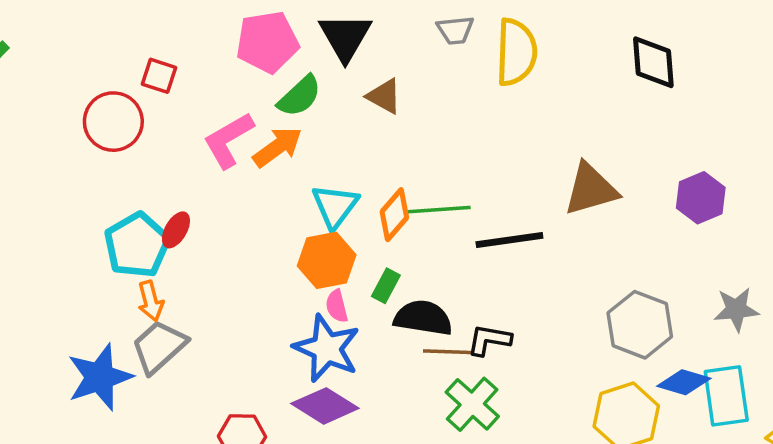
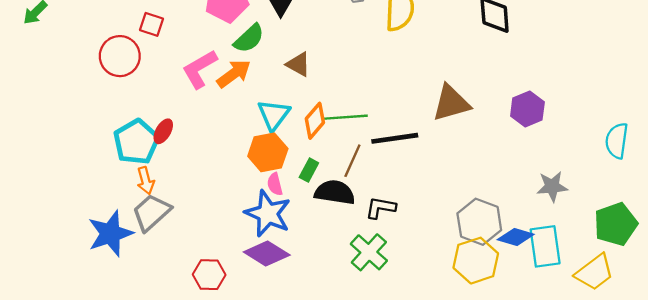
brown triangle: (384, 96) -> (298, 64), moved
gray hexagon: (640, 325) -> (479, 222), moved
brown line: (449, 352) -> (352, 161), moved, turned -68

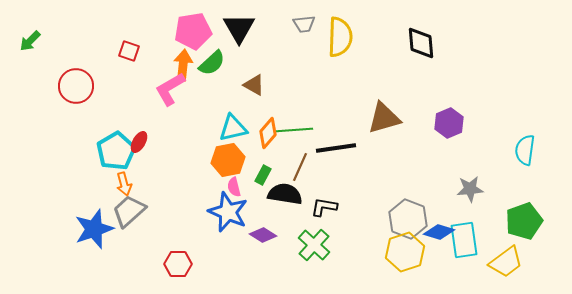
red circle: (120, 56) -> (76, 86), moved
orange arrow: (234, 74) -> (183, 65), moved, turned -48
cyan triangle: (274, 115) -> (233, 128), turned 40
purple diamond: (267, 253) -> (263, 235), moved, size x0.7

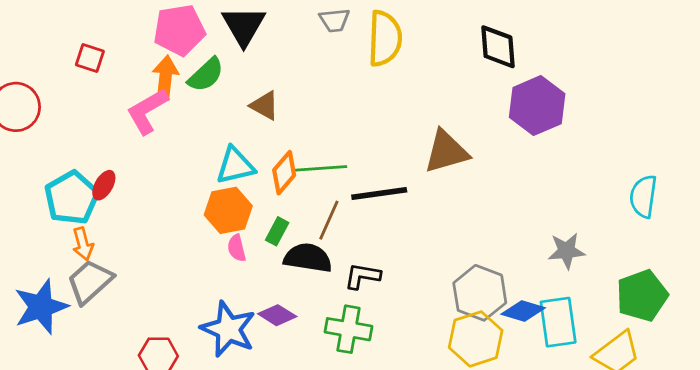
purple hexagon: (449, 123) -> (537, 106), moved, size x1.4
blue star: (228, 212) -> (228, 329), moved
green cross: (314, 245) -> (348, 329), turned -32

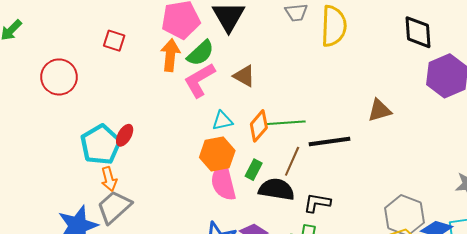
pink L-shape: (147, 111) -> (199, 80), moved
brown triangle: (446, 152) -> (379, 110), size x0.7
cyan triangle: (235, 166) -> (222, 121), size x0.7
pink semicircle: (237, 248) -> (223, 182), size x1.8

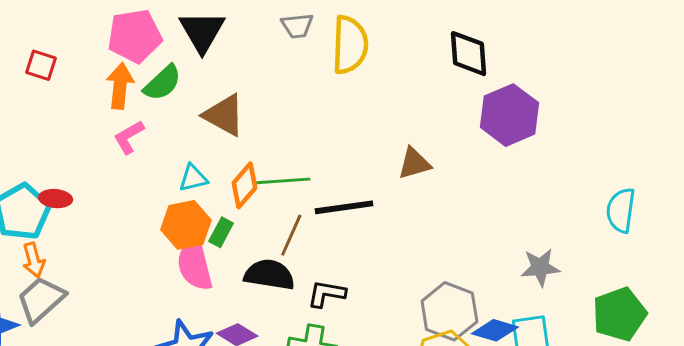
brown triangle: (244, 76) -> (224, 115), size x1.4
pink L-shape: (199, 80) -> (129, 137), moved, size x0.7
red ellipse: (125, 135) -> (56, 199), turned 65
green rectangle: (254, 170) -> (221, 232), moved

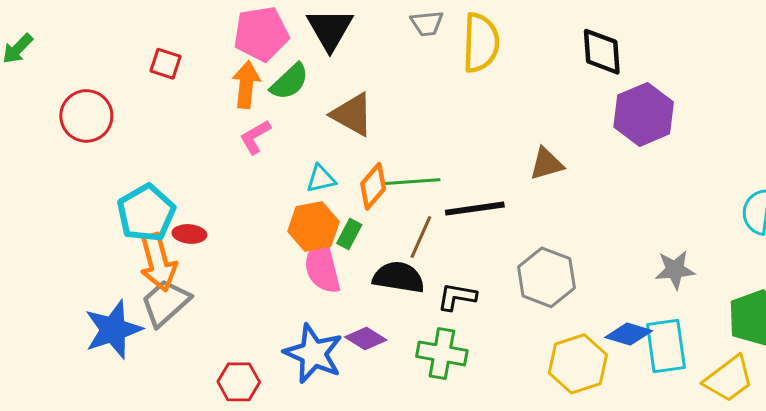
red ellipse: (56, 199) -> (189, 234), moved
orange arrow: (34, 260) -> (158, 262), size x1.6
gray hexagon: (449, 311) -> (546, 277), moved

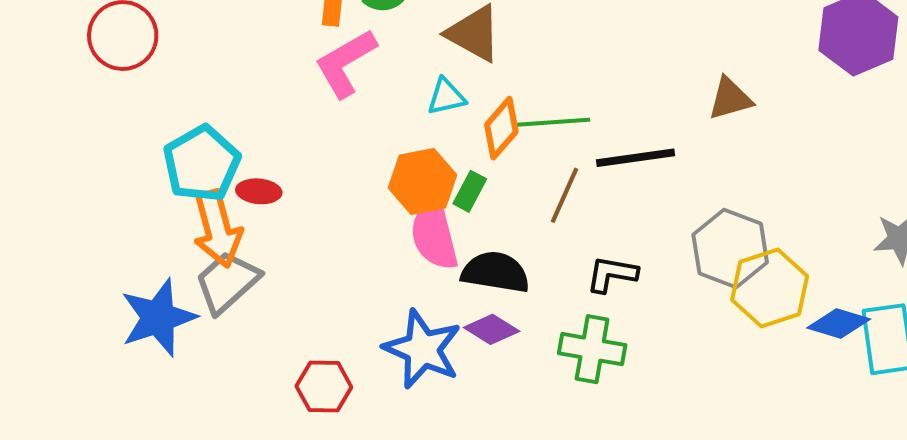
pink L-shape: (255, 137) -> (346, 63), size x1.5
cyan triangle: (321, 179) -> (446, 97), moved
black semicircle: (399, 277) -> (495, 272), moved
yellow hexagon: (578, 364) -> (770, 288), moved

